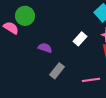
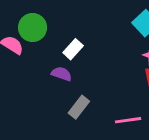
white rectangle: (80, 39) -> (73, 49), moved

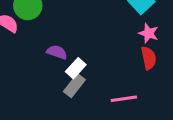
white rectangle: (73, 49) -> (76, 68), moved

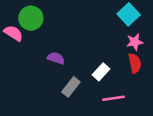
pink star: (149, 33) -> (135, 42), turned -30
white rectangle: (76, 68) -> (101, 72), moved

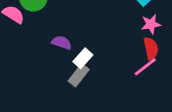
white rectangle: (101, 72) -> (83, 58), moved
pink line: (113, 98) -> (145, 67), moved, turned -30

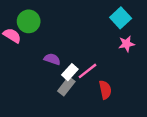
red semicircle: (151, 48) -> (105, 90), moved
pink line: (145, 67) -> (88, 71), moved

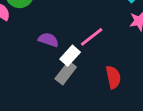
pink line: (88, 71) -> (92, 37), moved

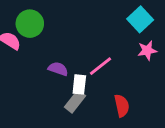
white rectangle: (70, 56) -> (79, 84), turned -36

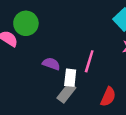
pink line: (101, 66) -> (89, 61), turned -35
red semicircle: (122, 106) -> (108, 97), turned 36

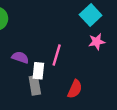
gray rectangle: (66, 93) -> (35, 85), turned -48

